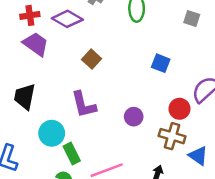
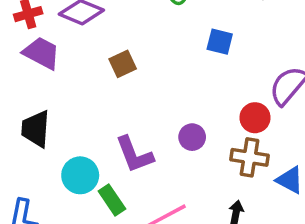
brown square: (92, 59) -> (123, 64), turned 30
blue square: (161, 63) -> (220, 42), moved
purple L-shape: (84, 105) -> (134, 155), moved

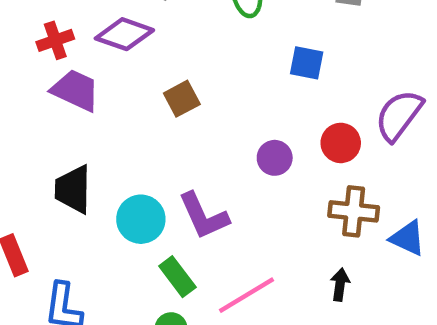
red circle: (255, 118) -> (341, 143), moved
purple circle: (192, 137) -> (275, 158), moved
cyan circle: (80, 175) -> (141, 219), moved

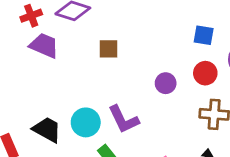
blue square: (307, 63) -> (204, 35), moved
brown square: (182, 99) -> (109, 49), turned 30
black trapezoid: (73, 189) -> (47, 130), moved, turned 120

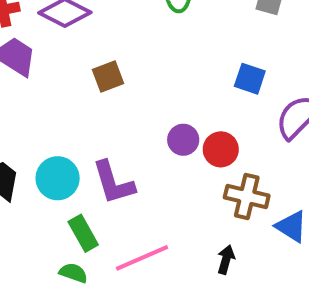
brown square: (109, 49) -> (108, 76), turned -30
red circle: (205, 73) -> (221, 149), moved

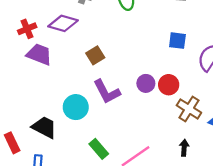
cyan circle: (58, 178) -> (76, 107), moved
purple L-shape: (113, 183) -> (107, 92), moved
brown cross: (247, 196) -> (189, 109), turned 30

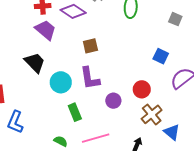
purple circle: (146, 83) -> (113, 101), moved
black trapezoid: (44, 127) -> (35, 63), moved
green rectangle: (99, 149) -> (75, 112), moved

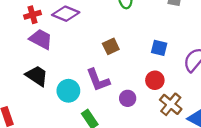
brown square: (90, 46) -> (111, 46), moved
blue square: (161, 56) -> (159, 48), moved

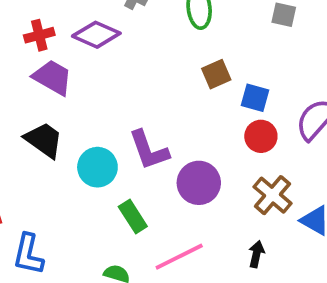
brown square: (111, 46) -> (216, 74), moved
red circle: (155, 80) -> (261, 136), moved
purple circle: (128, 98) -> (199, 183), size x1.5

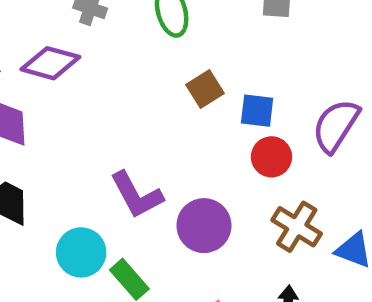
cyan circle: (97, 167) -> (81, 252), moved

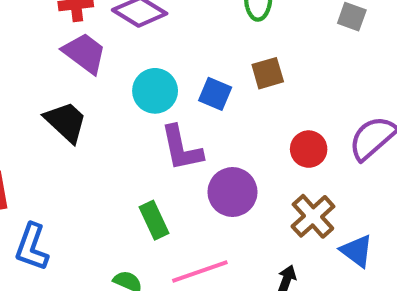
blue square: (257, 111) -> (215, 94), moved
cyan circle: (81, 252) -> (155, 91), moved

